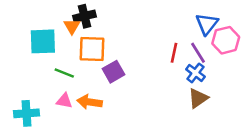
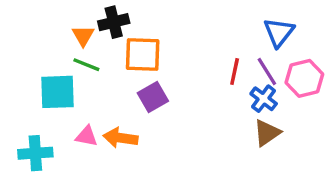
orange triangle: (72, 26) -> (83, 36), moved
pink hexagon: (226, 40) -> (304, 78), moved
cyan square: (43, 41) -> (58, 92), moved
orange square: (92, 49) -> (143, 54), moved
green line: (64, 73) -> (86, 65), moved

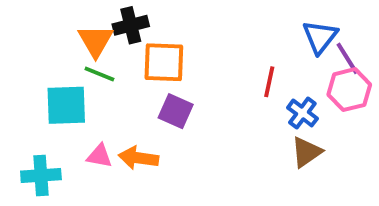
orange triangle: (83, 36) -> (96, 41), size x1.4
purple line: (267, 71) -> (347, 58), moved
purple square: (153, 97) -> (176, 111), turned -36

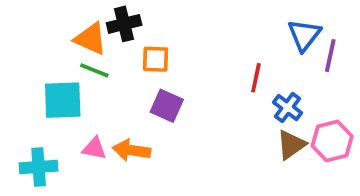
orange triangle: (96, 41) -> (91, 39), turned -36
purple line: (347, 58) -> (330, 56), turned 44
orange square: (164, 62) -> (156, 59), size x0.7
pink hexagon: (349, 90) -> (332, 141), moved

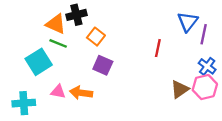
orange square: (156, 59) -> (96, 37), turned 36
cyan square: (63, 100) -> (39, 62), turned -30
blue cross: (288, 108) -> (207, 66), moved

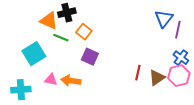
green line: (58, 43) -> (61, 38), moved
red line: (158, 48) -> (138, 73), moved

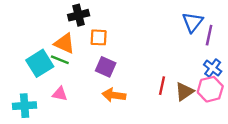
orange triangle: (49, 21) -> (64, 43), moved
orange square: (84, 32) -> (99, 37), turned -35
green line: (61, 38) -> (60, 60), moved
orange arrow: (71, 81) -> (114, 95), moved

